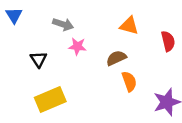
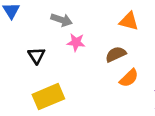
orange semicircle: (129, 81) -> (129, 78), turned 66

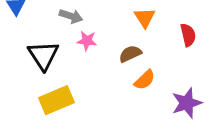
orange triangle: (129, 21) -> (145, 18), turned 42
black triangle: (36, 56) -> (43, 55), size x1.6

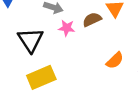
brown semicircle: (130, 54) -> (92, 19), moved

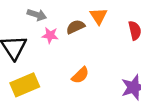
orange semicircle: (115, 60) -> (80, 75), moved

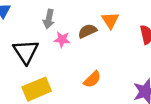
gray arrow: (37, 15) -> (49, 19), turned 84

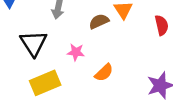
pink star: (62, 40) -> (76, 52), moved

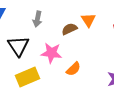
pink star: (76, 52) -> (51, 53), size x1.5

